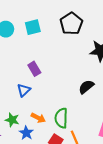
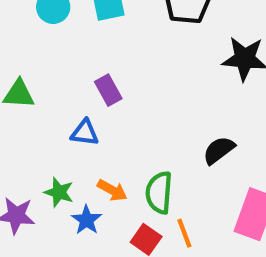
black semicircle: (86, 87) -> (219, 150), moved
blue triangle: (24, 90) -> (85, 133), turned 48

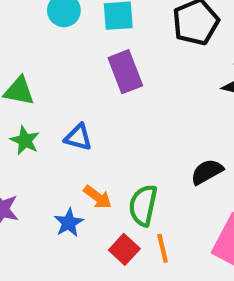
purple rectangle: (108, 90) -> (125, 72), moved, size x1.4
green star: (59, 192) -> (25, 141), moved

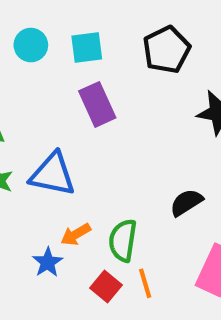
blue triangle: (78, 137) -> (53, 174), size x1.6
orange arrow: (98, 197) -> (76, 234), turned 116

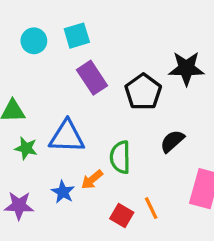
black pentagon: (167, 50) -> (143, 92), moved
green semicircle: (123, 240) -> (120, 157), moved
blue star: (48, 262) -> (63, 192), moved

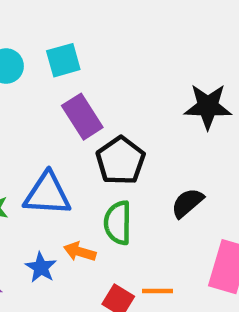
black pentagon: (143, 92) -> (120, 161), moved
orange arrow: (92, 180) -> (80, 252), turned 55
orange line: (151, 208) -> (157, 291), turned -65

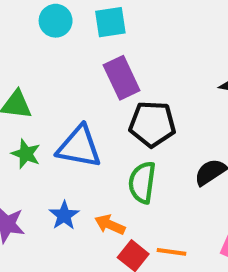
black pentagon: (120, 161) -> (152, 124), turned 30
orange arrow: (80, 252) -> (110, 225), moved

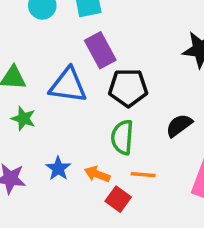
blue triangle: (79, 147) -> (68, 85), moved
orange line: (171, 252) -> (143, 175), moved

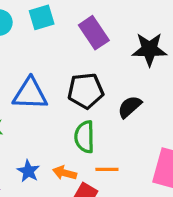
purple rectangle: (100, 50) -> (94, 33), moved
black semicircle: (179, 125) -> (130, 107), moved

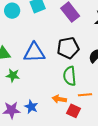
blue star: (28, 171) -> (31, 107), moved

